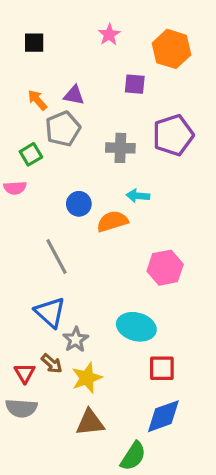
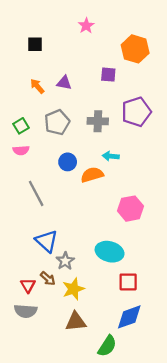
pink star: (109, 35) -> (86, 26), moved
gray pentagon: (63, 129) -> (57, 122), moved
green square: (31, 154) -> (21, 126), moved
gray line: (56, 257) -> (36, 193), moved

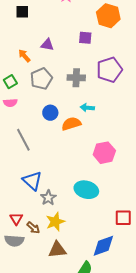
orange arrow: (37, 86) -> (24, 56), moved
brown arrow: (48, 278) -> (33, 228), moved
red square: (128, 282) -> (123, 218), moved

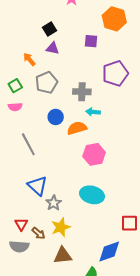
black square: (22, 12) -> (50, 29), moved, turned -32
gray cross: (76, 78) -> (82, 92), moved
pink hexagon: (104, 153) -> (94, 154), moved

